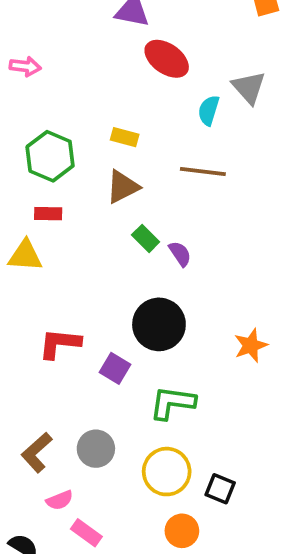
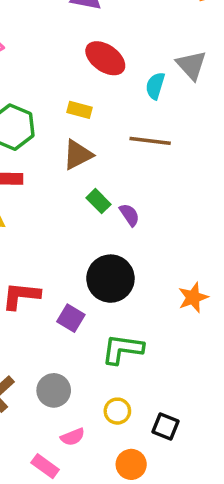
red ellipse: (167, 59) -> (105, 58), moved
yellow circle: (167, 472) -> (117, 411), size x0.6
pink semicircle: (60, 500) -> (73, 437), moved

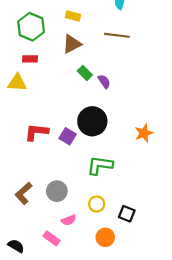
purple square: (71, 318) -> (68, 136), moved

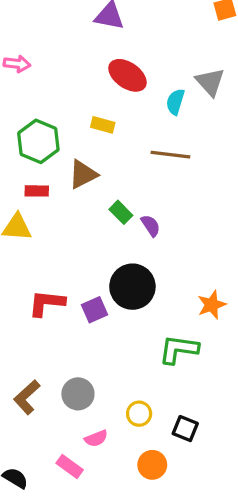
brown triangle: (72, 44) -> (83, 174), moved
purple square: (68, 136) -> (94, 310), turned 35
green L-shape: (100, 165) -> (179, 349), moved

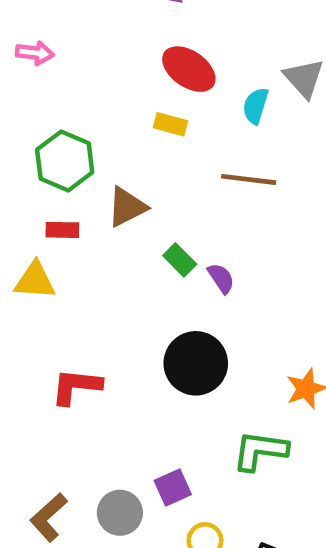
yellow rectangle: (103, 125) -> (170, 124), moved
purple square: (94, 310) -> (173, 487), moved

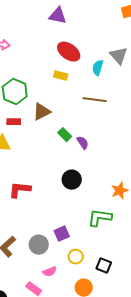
black circle: (196, 363) -> (72, 180), size x0.7

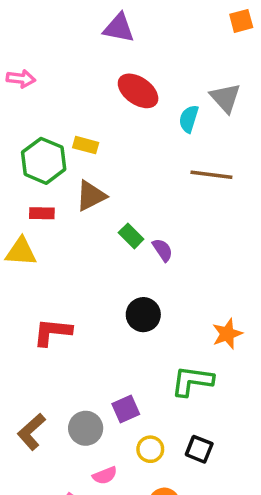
yellow rectangle: (61, 76) -> (86, 145), moved
brown line: (95, 100) -> (211, 175), moved
black square: (104, 266) -> (199, 449), moved

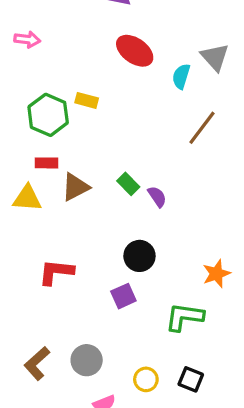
brown line: (211, 175) -> (202, 128), turned -60
brown triangle: (91, 196) -> (75, 187), moved
purple square: (126, 409) -> (123, 296), moved

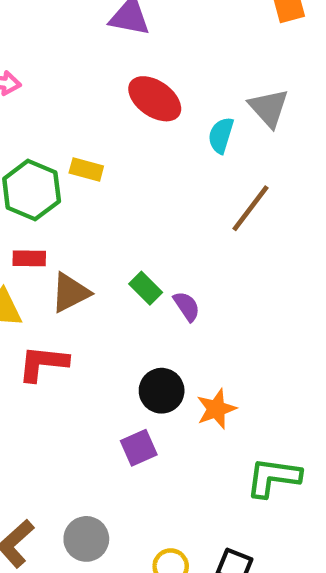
red L-shape: (56, 272) -> (43, 363), moved
orange star: (216, 274) -> (216, 409), moved
green L-shape: (184, 317) -> (273, 477), moved

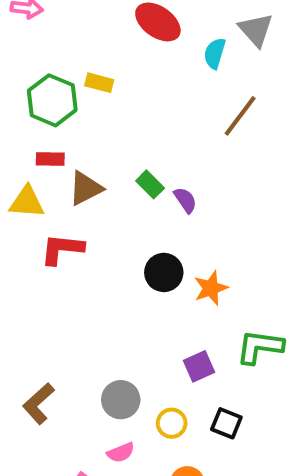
purple square: (139, 448) -> (199, 366), moved
gray circle: (86, 539) -> (121, 400), moved

